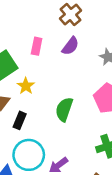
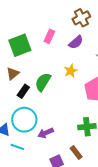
yellow star: (26, 86) -> (71, 71), moved
green semicircle: (64, 109) -> (43, 82), moved

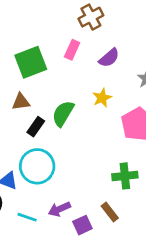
brown cross: (81, 18) -> (91, 17), moved
brown triangle: (13, 74) -> (21, 102), turned 32
purple arrow: (46, 133) -> (59, 209), moved
cyan line: (17, 147) -> (27, 217), moved

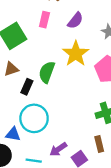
yellow star: (102, 98) -> (76, 54), size x1.6
brown rectangle: (110, 212) -> (99, 144), turned 35

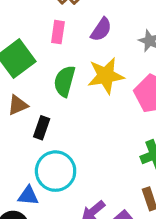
yellow star: (76, 54) -> (106, 76), turned 30
green semicircle: (47, 72) -> (65, 81), moved

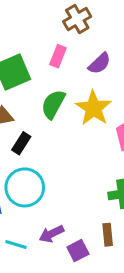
yellow star: (106, 76) -> (93, 108), turned 30

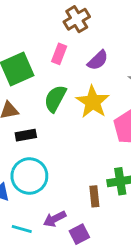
black rectangle: (21, 143) -> (26, 135), turned 48
brown rectangle: (108, 235) -> (94, 196), moved

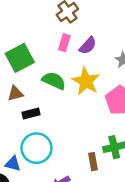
pink rectangle: (59, 54) -> (64, 43), moved
green semicircle: (55, 99) -> (54, 81), turned 90

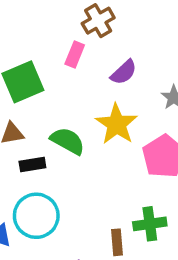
pink rectangle: (64, 43) -> (75, 54), moved
green semicircle: (54, 81) -> (68, 141), moved

